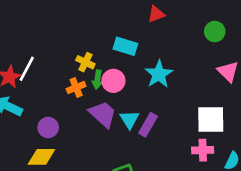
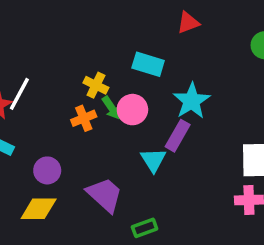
green arrow: (97, 80) -> (112, 108), turned -42
purple trapezoid: (103, 114) -> (105, 195), moved
purple rectangle: (148, 125) -> (178, 136), moved

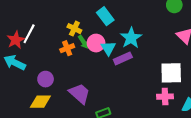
cyan rectangle: (148, 64) -> (105, 16), turned 36
purple rectangle: (178, 136) -> (123, 58), turned 36
cyan triangle: (153, 160) -> (108, 48), moved

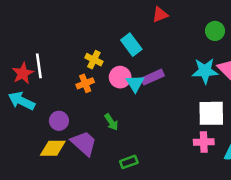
white line: (29, 34) -> (39, 66), turned -36
cyan star: (131, 38) -> (205, 71), moved, turned 30
green arrow: (84, 42) -> (111, 122), moved
purple rectangle: (123, 58) -> (153, 77), moved
purple trapezoid: (80, 93) -> (84, 143), moved

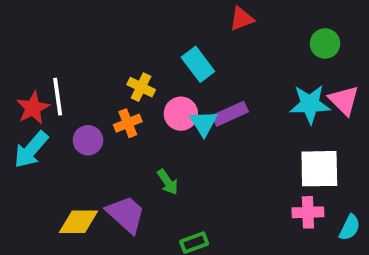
cyan arrow: (21, 101) -> (31, 150), turned -75
purple circle: (59, 121) -> (88, 140), moved

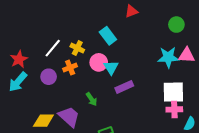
white line: (58, 97) -> (53, 48), moved, turned 48
pink triangle: (344, 100) -> (187, 55), turned -42
purple rectangle: (230, 114) -> (124, 87), moved
pink cross: (308, 212) -> (174, 109), moved

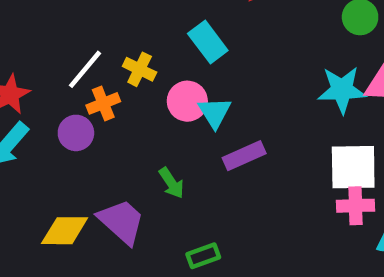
orange cross: (70, 68) -> (103, 103), moved

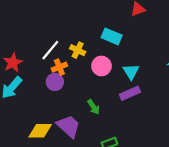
cyan rectangle: (208, 42) -> (112, 36), turned -30
cyan triangle: (215, 112) -> (131, 72), moved
purple circle: (76, 133) -> (55, 82), moved

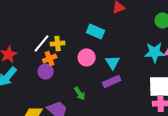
yellow cross: (78, 50) -> (58, 43), moved, turned -32

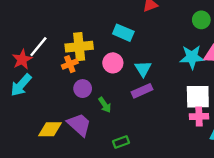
white line: (42, 43) -> (38, 47), moved
yellow cross: (58, 43) -> (79, 47), size x1.6
purple circle: (46, 71) -> (83, 89), moved

